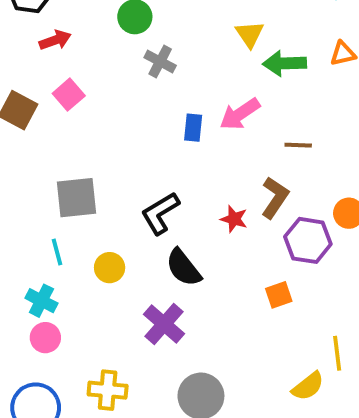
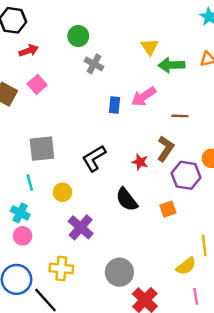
black semicircle: (183, 268) -> (127, 200), moved
purple cross: (164, 324) -> (81, 227), moved

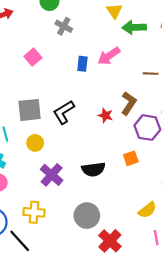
pink square: (37, 84) -> (33, 57), moved
brown line: (180, 116) -> (151, 74), moved
gray square: (42, 149) -> (30, 110), moved
black semicircle: (127, 200) -> (93, 169), moved, turned -60

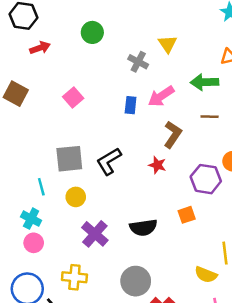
gray cross: (64, 26) -> (138, 62), moved
green arrow: (134, 27) -> (205, 82), moved
brown L-shape: (129, 103) -> (173, 134), moved
yellow semicircle: (147, 210) -> (206, 275), turned 60

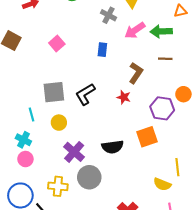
pink arrow: (161, 96) -> (135, 30), moved
orange square: (187, 215) -> (147, 137), size x1.5
gray circle: (136, 281) -> (89, 177), moved

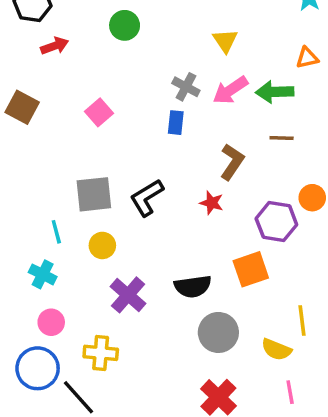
gray cross: (109, 15) -> (186, 87), moved
pink circle: (25, 159) -> (51, 322), moved
gray circle: (89, 177) -> (218, 332), moved

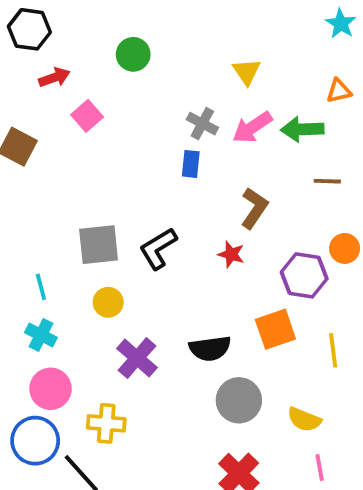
pink square: (99, 112) -> (87, 116), moved
brown line: (282, 138) -> (327, 181), moved
cyan line: (56, 232) -> (41, 287), moved
yellow line: (302, 321) -> (333, 350), moved
pink circle: (51, 322) -> (51, 389), size x1.4

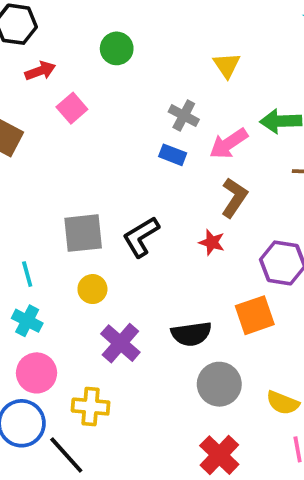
pink arrow: (252, 127) -> (229, 144), moved
blue rectangle: (191, 164) -> (173, 155), turned -75

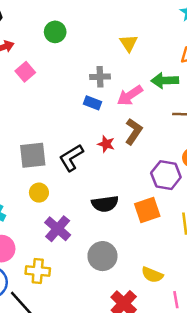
gray cross: (184, 116) -> (100, 77), turned -30
red star: (212, 242) -> (106, 144), moved
black semicircle: (191, 334) -> (105, 204), moved
gray circle: (219, 384) -> (102, 256), moved
yellow semicircle: (283, 403) -> (152, 275), moved

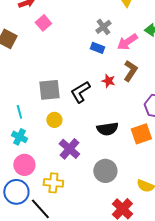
gray cross: (100, 77) -> (103, 27), turned -35

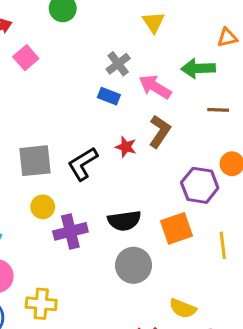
pink arrow: (127, 42) -> (155, 87), turned 65
purple cross: (69, 149) -> (70, 231), moved, turned 35
gray circle: (105, 171) -> (134, 265), moved

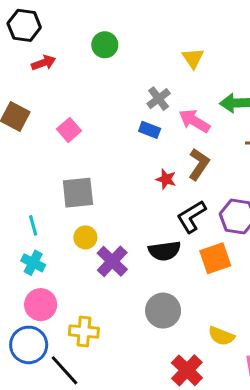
pink square: (26, 58) -> (69, 130), moved
black L-shape: (83, 164) -> (191, 217), moved
purple cross: (70, 231) -> (112, 261), turned -32
gray circle: (134, 265) -> (163, 311), moved

